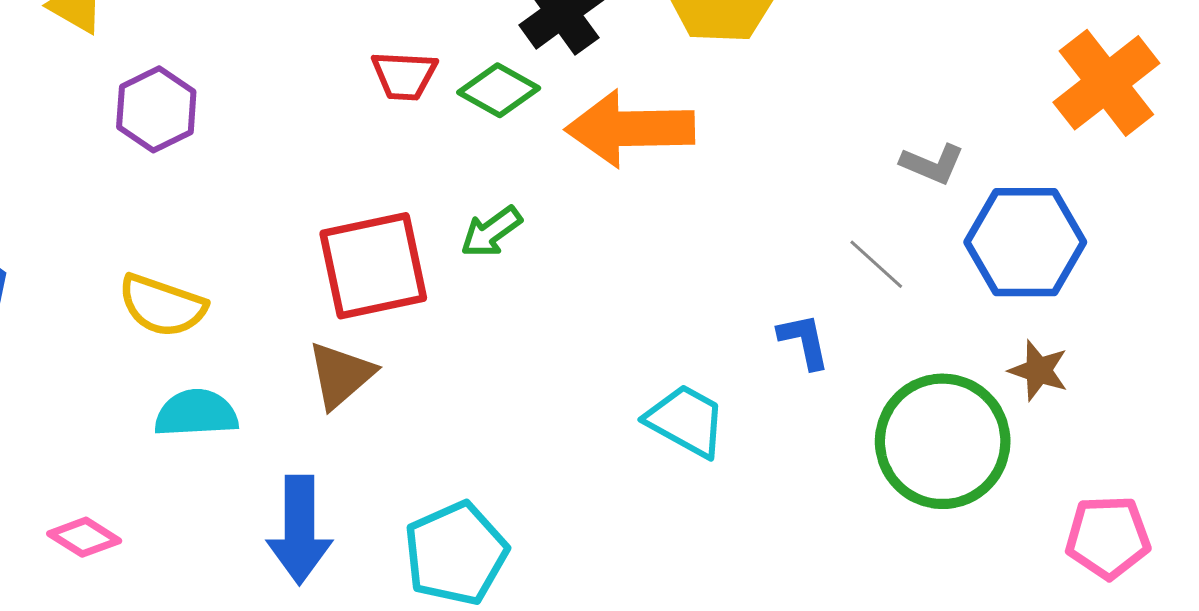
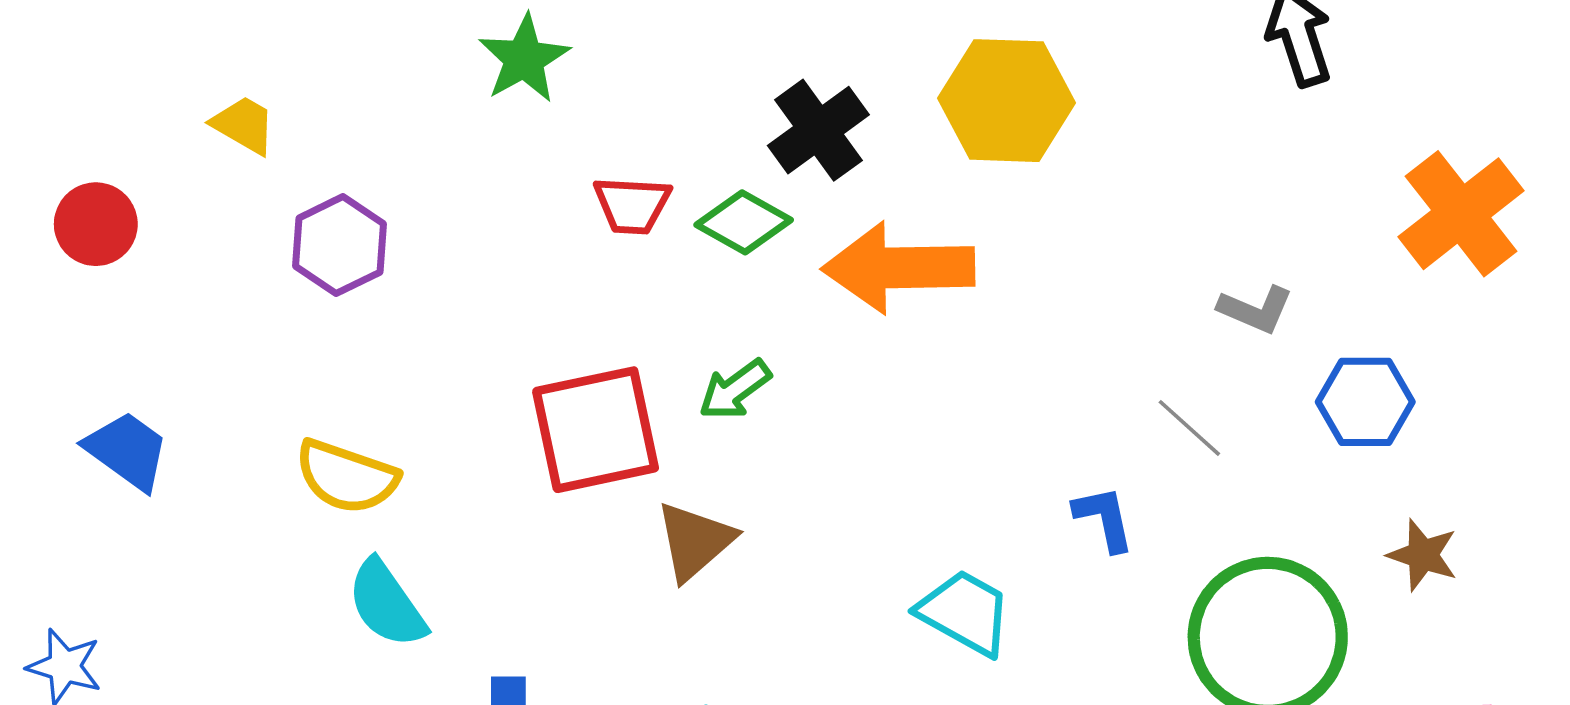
blue hexagon: (1025, 242) -> (1365, 402), size x0.7
brown star: (1039, 370) -> (1423, 555), moved
brown triangle: (341, 375) -> (695, 541), moved
cyan semicircle: (196, 413) -> (387, 604), turned -122

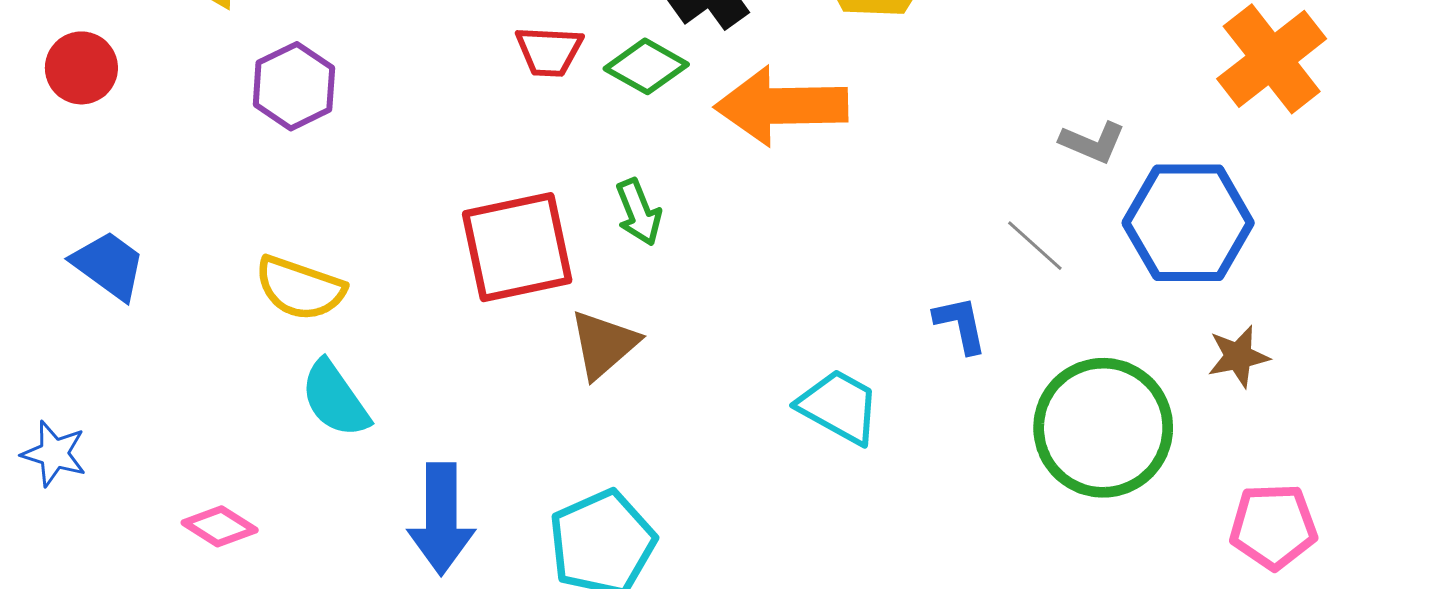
green arrow: (735, 390) -> (639, 212), turned -76
blue hexagon: (1365, 402) -> (1188, 223), size x1.5
brown star: (1423, 555) -> (1238, 356), turned -30

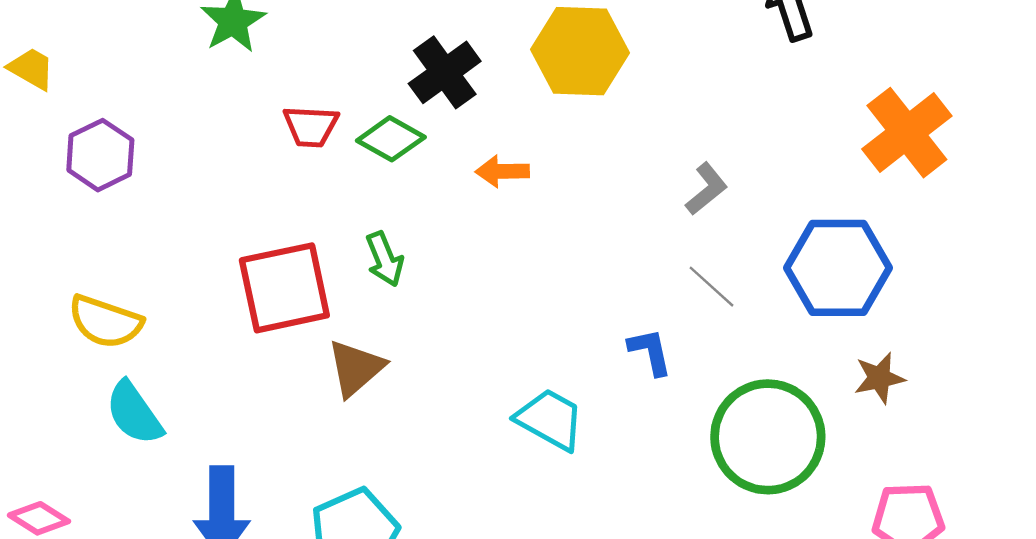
orange arrow: (781, 106) -> (502, 171), size x0.5
gray L-shape: (1093, 142) -> (706, 189), moved, turned -62

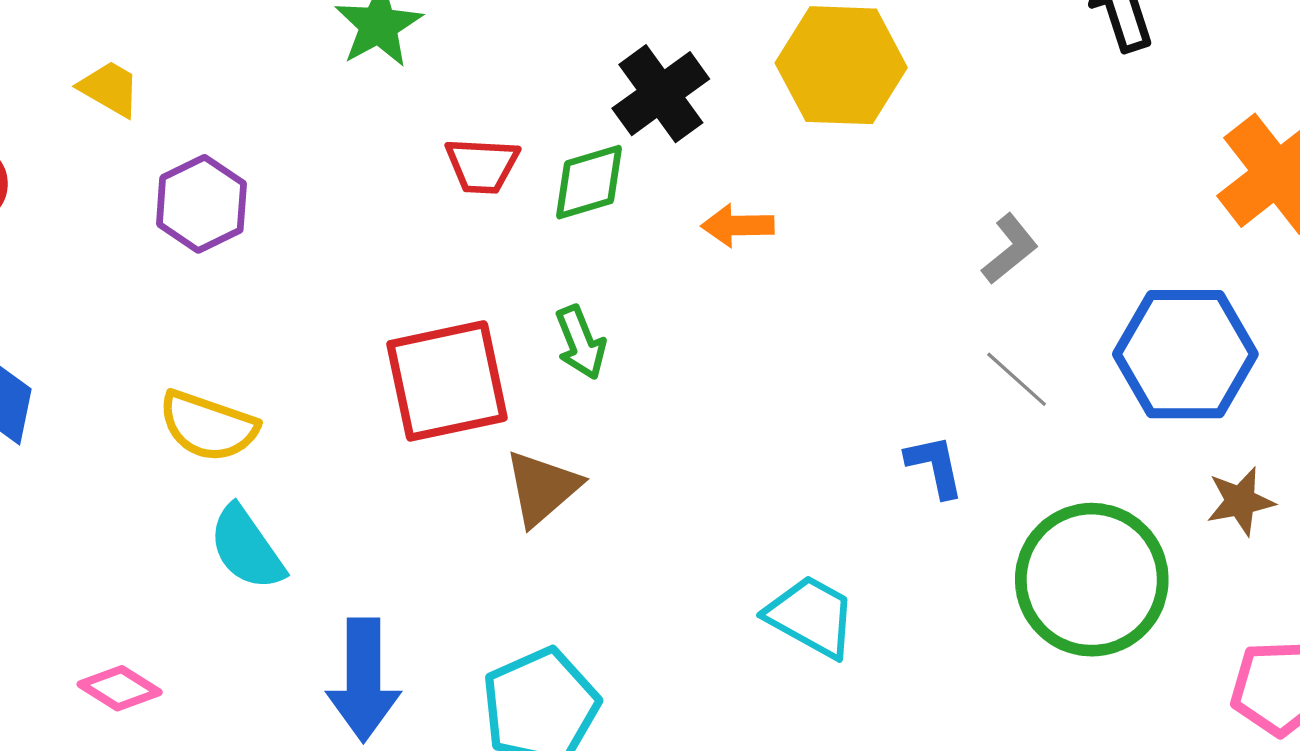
green diamond: (391, 139) -> (589, 182), turned -46
cyan trapezoid: (550, 419) -> (811, 616), moved

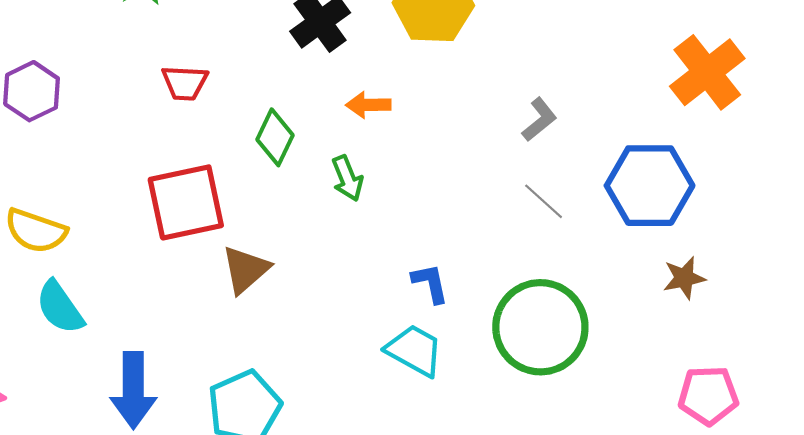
red trapezoid: (482, 165) -> (185, 83), moved
green diamond: (589, 182) -> (275, 137), moved, turned -48
green arrow: (581, 342) -> (347, 178), moved
blue L-shape: (935, 466) -> (430, 283), moved
green circle: (1092, 580) -> (540, 327), moved

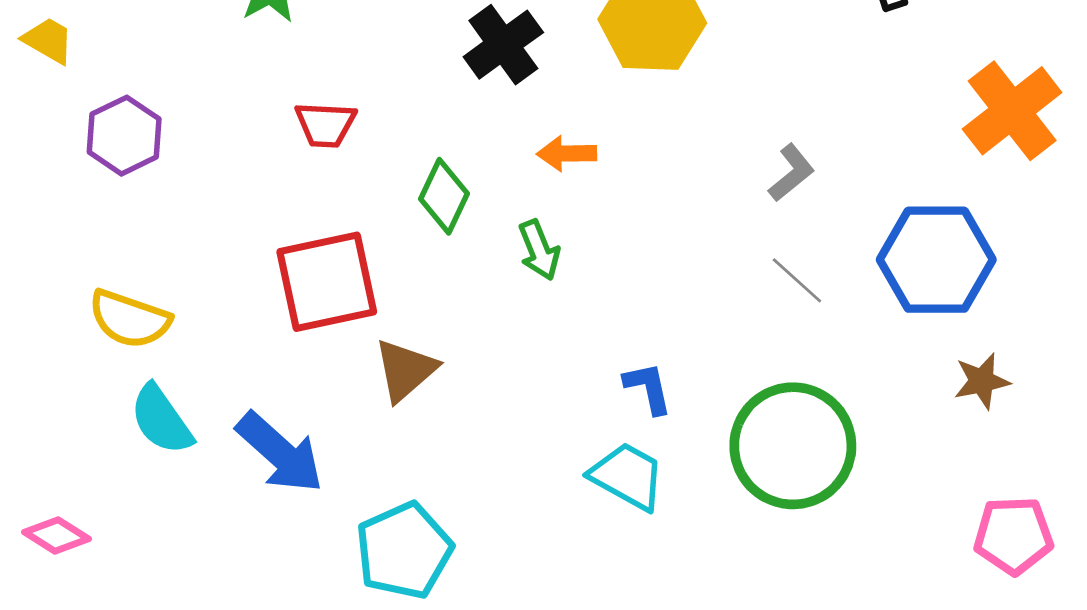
blue arrow: (133, 390) -> (280, 453), moved, turned -48

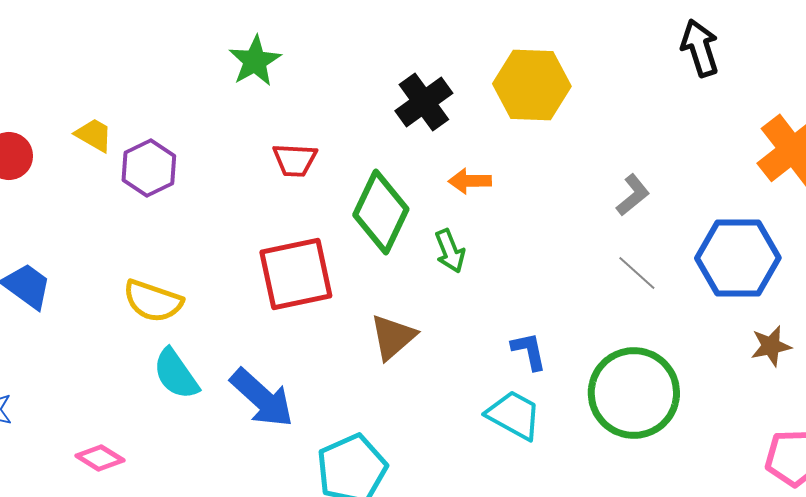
yellow trapezoid: (48, 40) -> (94, 135), moved
green diamond: (444, 196) -> (381, 212), size x1.5
brown triangle: (405, 370) -> (393, 337), moved

